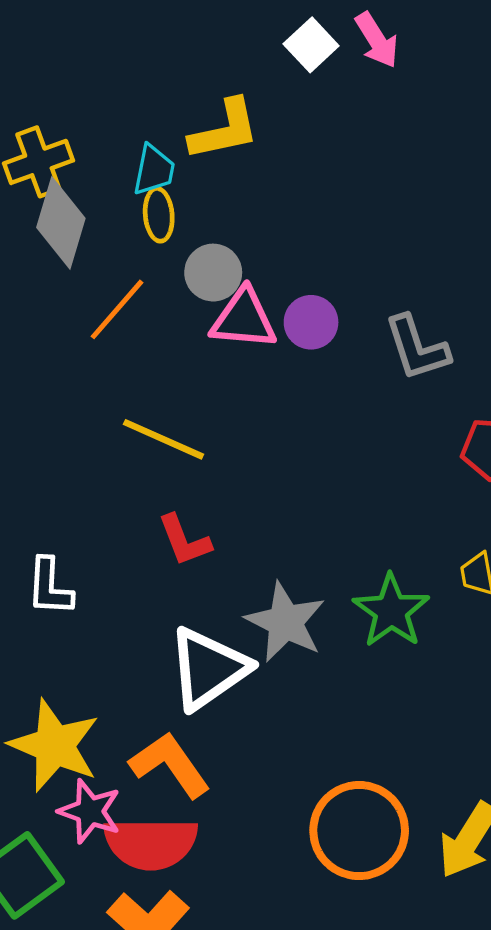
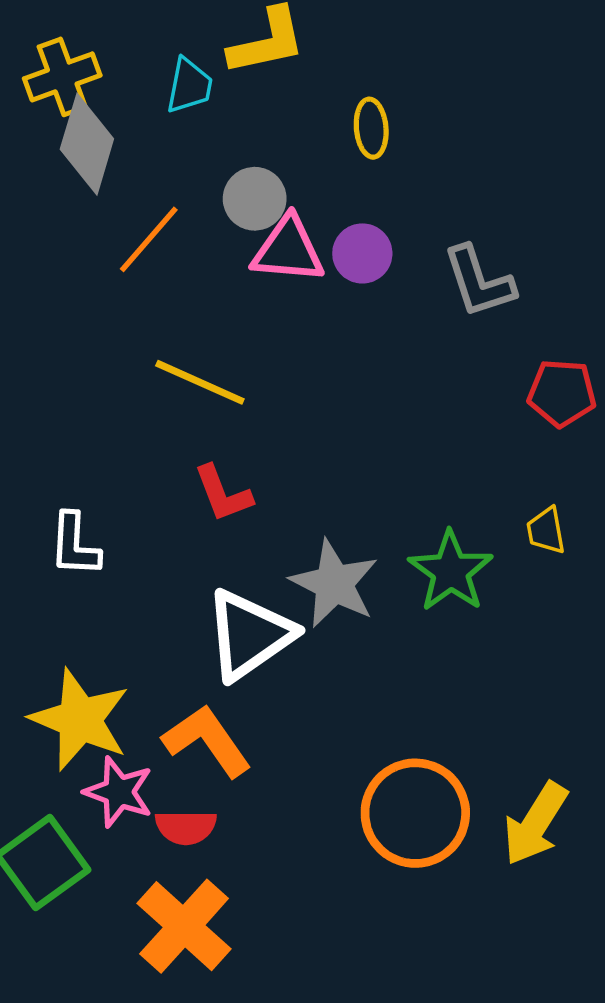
yellow ellipse: (159, 215) -> (371, 128), moved
red semicircle: (151, 843) -> (186, 827), size x0.6

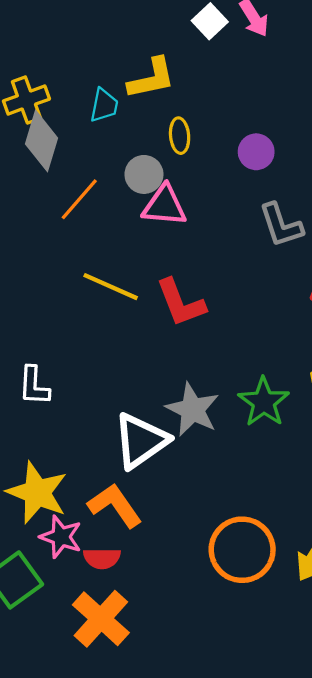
yellow ellipse: (371, 128) -> (180, 136), moved
purple circle: (362, 253) -> (256, 152), moved
red L-shape: (223, 494) -> (181, 303), moved, size x1.4

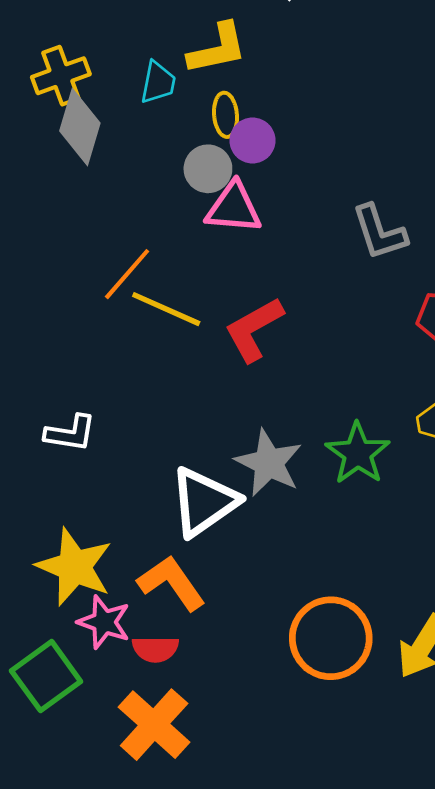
yellow ellipse: (180, 136) -> (225, 115), moved
purple circle: (256, 152) -> (252, 140), moved
orange line: (79, 199) -> (127, 274), moved
red L-shape: (181, 303) -> (254, 329), turned 82
white L-shape: (34, 386) -> (70, 433), turned -84

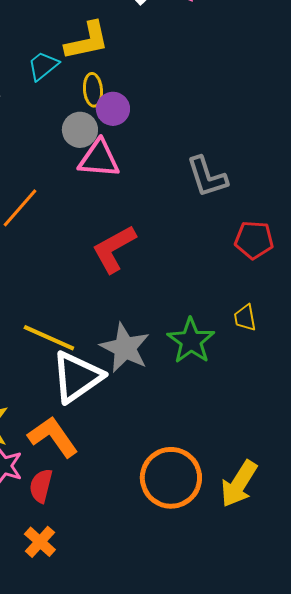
cyan trapezoid: (158, 82) -> (43, 66), turned -140
yellow line: (166, 309) -> (49, 338), moved
red semicircle: (155, 649) -> (41, 486), turned 104
orange cross: (154, 725) -> (40, 542), size x0.6

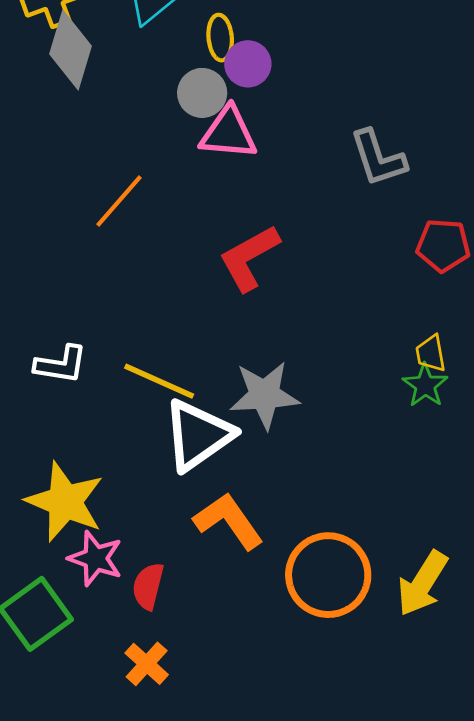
green star: (191, 341) -> (425, 385), moved, size x0.7
gray star: (125, 348) -> (264, 395), turned -30
orange L-shape: (53, 437) -> (228, 521), moved

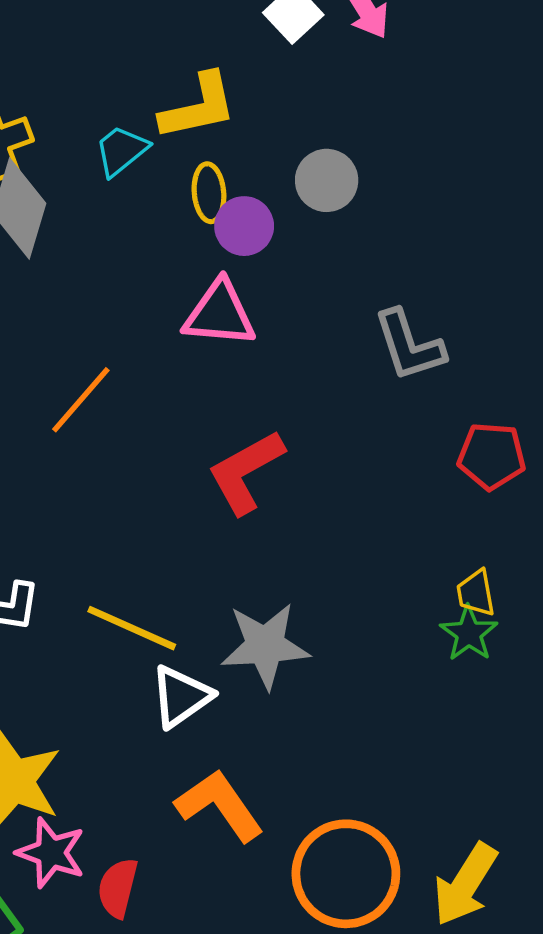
gray circle: (202, 93) -> (327, 180), moved
white triangle: (198, 435) -> (181, 697), size x0.7

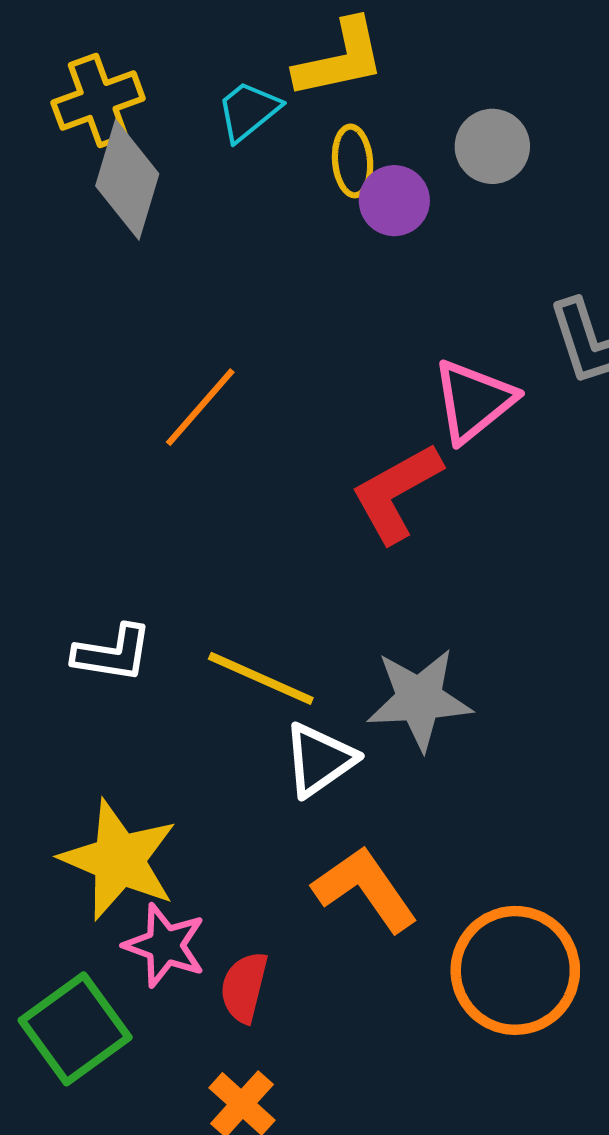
pink triangle: (220, 314) -> (474, 401), moved, turned -44

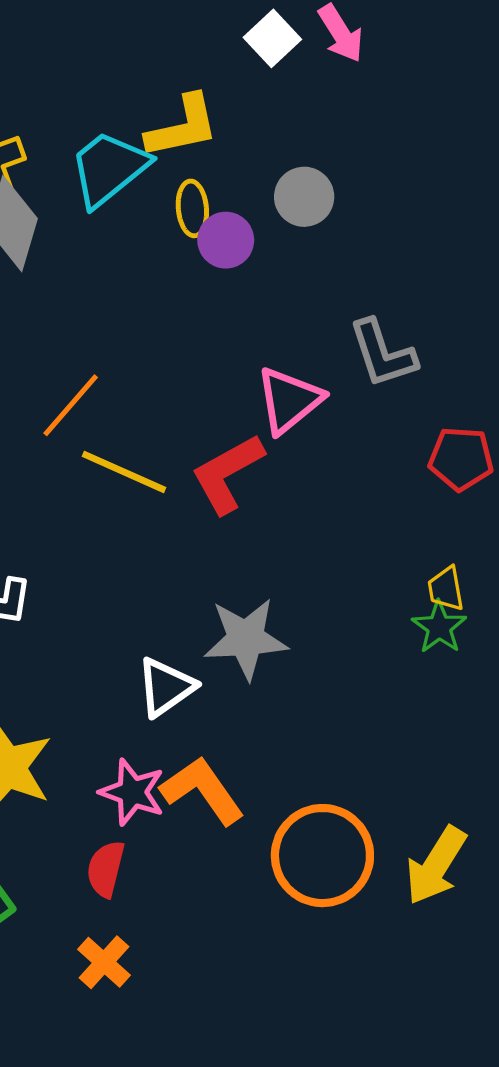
cyan trapezoid: (248, 111) -> (109, 168), size x1.6
yellow line: (261, 678) -> (124, 472), moved
pink star: (165, 945) -> (132, 792), moved

